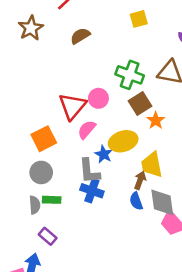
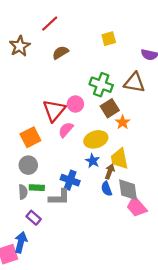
blue star: (104, 154) -> (93, 161), moved
gray L-shape: (89, 171) -> (59, 197), moved, turned -85

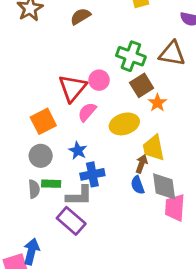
blue star: (93, 161) -> (78, 151), moved
blue cross: (70, 180) -> (92, 174), turned -30
pink trapezoid: (137, 207) -> (175, 208), turned 45
purple rectangle: (34, 218) -> (71, 221), moved, size x1.5

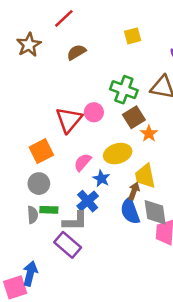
pink semicircle: (87, 112) -> (83, 162), moved
blue star: (78, 151) -> (101, 179), moved
blue cross: (92, 174) -> (88, 201), turned -30
blue semicircle: (138, 185) -> (130, 211), size x1.5

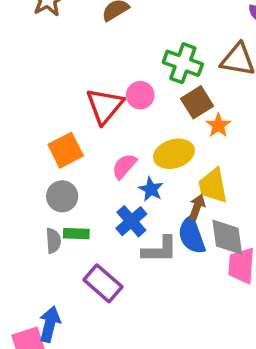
gray L-shape: (75, 221) -> (160, 250), moved

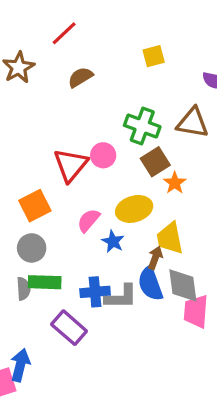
blue cross: (131, 221) -> (95, 292), moved, turned 36
green rectangle: (76, 234) -> (45, 282), size x1.4

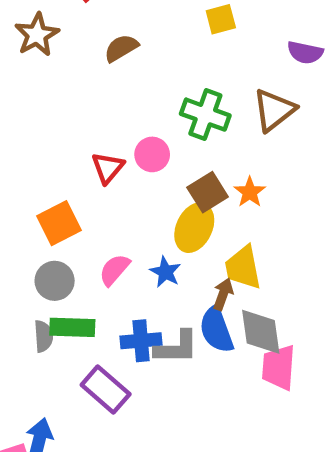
brown triangle: (193, 123) -> (274, 110), turned -48
brown square: (155, 162) -> (208, 192), moved
red triangle: (71, 165) -> (108, 168), size x0.7
yellow ellipse: (134, 209) -> (194, 228), turned -48
pink semicircle: (89, 220) -> (114, 270), moved

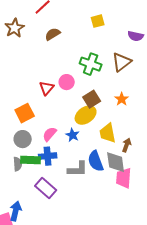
orange star: (250, 192) -> (122, 99), moved
yellow ellipse: (194, 228) -> (86, 115), turned 30
brown arrow: (223, 294) -> (127, 145), moved
blue cross: (141, 341) -> (48, 156), moved

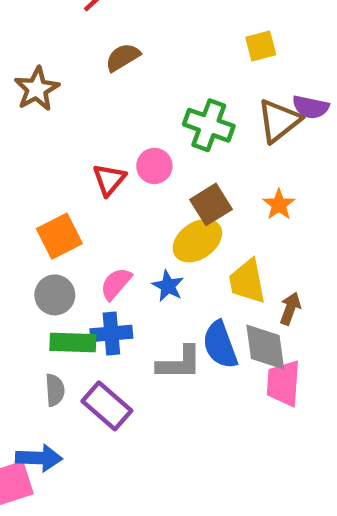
yellow square: (98, 21) -> (261, 46), moved
brown star: (15, 28) -> (37, 89), moved
purple semicircle: (136, 36) -> (311, 107), moved
gray semicircle: (18, 164) -> (55, 390), moved
blue arrow: (16, 211) -> (39, 458), turned 78

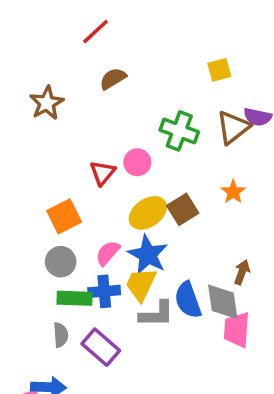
brown square: (211, 204) -> (183, 209), moved
yellow ellipse: (197, 241) -> (148, 213), moved
yellow trapezoid: (247, 281) -> (141, 284), moved, turned 36
blue star: (168, 286) -> (148, 255), size x1.6

